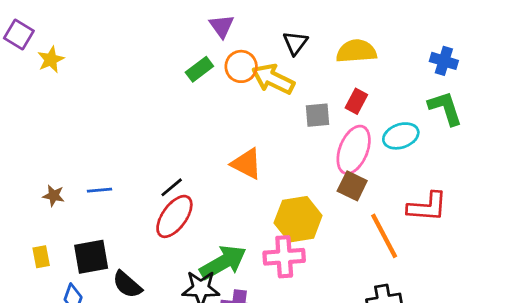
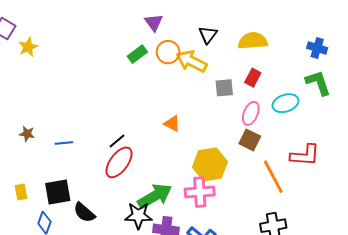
pink ellipse: (354, 150) -> (251, 113), size x0.7
orange triangle: (247, 164) -> (172, 124), size x0.7
brown star: (54, 196) -> (27, 134), moved

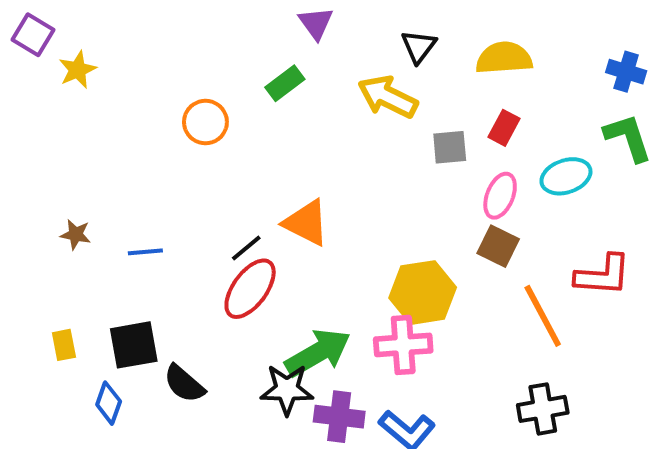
orange circle: (168, 52) -> (205, 122), moved
orange triangle: (172, 124) -> (306, 223), moved, size x1.5

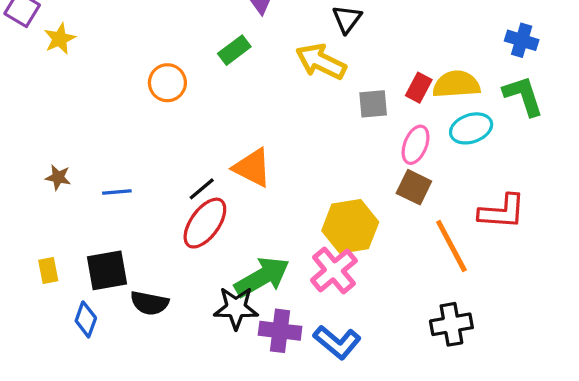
yellow semicircle: (504, 58) -> (456, 84), moved
pink cross: (403, 345) -> (334, 270), turned -36
black semicircle: (184, 384) -> (149, 303), turned -30

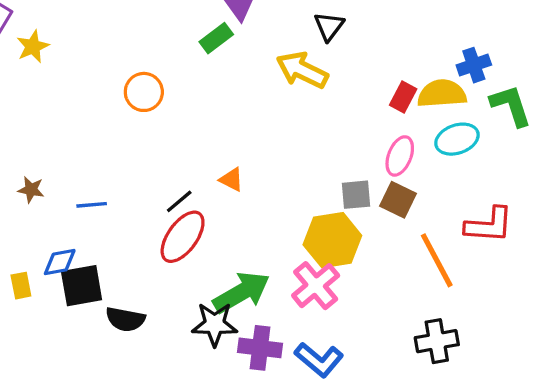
blue cross: (522, 40) -> (474, 65), moved, turned -36
green rectangle: (234, 50) -> (216, 38), moved
gray square: (373, 104) -> (356, 195), moved
orange triangle: (252, 168) -> (231, 180), size x0.6
blue diamond: (86, 319) -> (60, 262), moved, turned 60

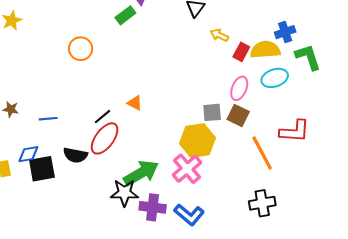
yellow arrow: (302, 70) -> (219, 35), moved, size x0.6
black semicircle: (125, 319) -> (75, 155), moved

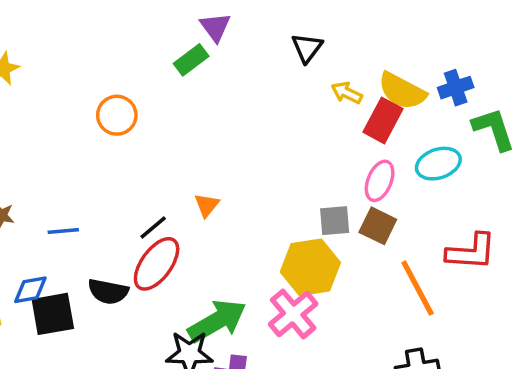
yellow semicircle: (265, 50) -> (402, 91), moved, turned -148
red rectangle: (241, 52) -> (383, 120), size x1.4
orange triangle: (135, 103) -> (207, 205), turned 42

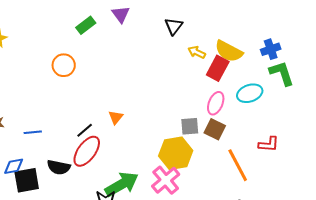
green rectangle: (191, 60) -> (86, 25), moved
blue cross: (456, 88) -> (271, 49), moved
red L-shape: (471, 252) -> (269, 144), size x0.7

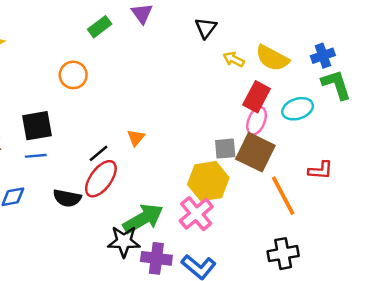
red rectangle: (218, 68) -> (257, 97), moved
brown square: (215, 129) -> (255, 152), size x1.5
black square: (27, 180) -> (37, 126), moved

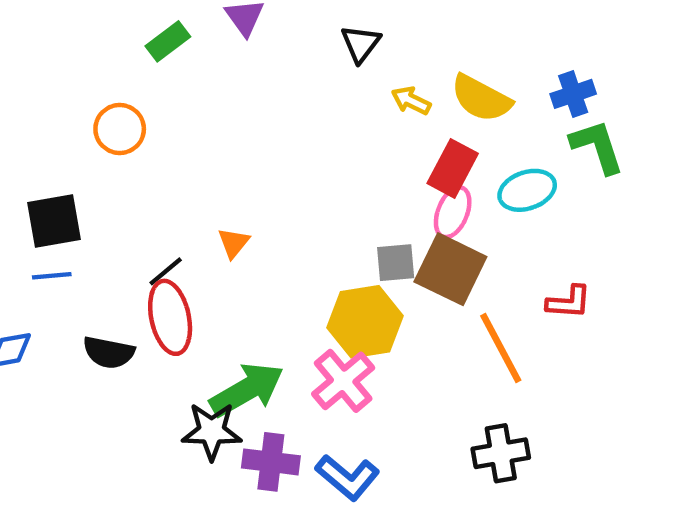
red ellipse: (101, 179) -> (170, 317), turned -48

